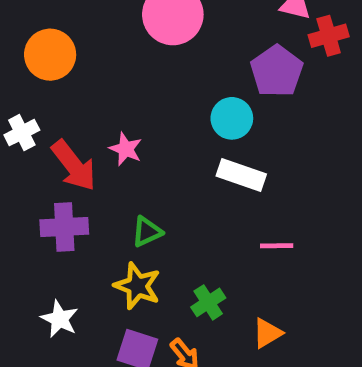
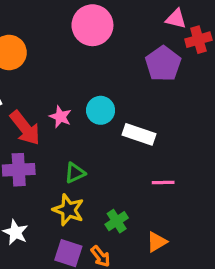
cyan circle: (232, 118) -> (101, 110), moved

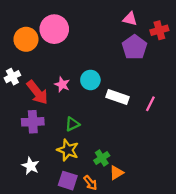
pink triangle: (176, 19) -> (130, 19), moved
pink circle: (92, 25) -> (54, 29), moved
pink line: (163, 183) -> (150, 104), moved, turned -63
orange triangle: (157, 242) -> (116, 173), moved

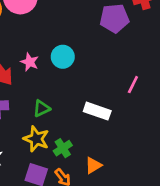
purple pentagon: (135, 47) -> (114, 18), turned 30
white rectangle: (118, 97) -> (97, 111), moved
green cross: (102, 158) -> (63, 148), moved

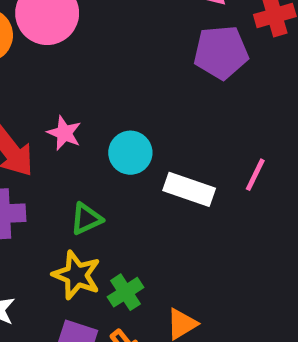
cyan circle: (63, 57) -> (130, 153), moved
white rectangle: (97, 111) -> (189, 189), moved

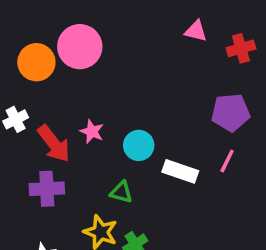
purple pentagon: (221, 52) -> (231, 112), moved
green triangle: (86, 219) -> (121, 192), moved, turned 40

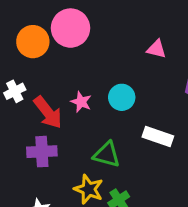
pink triangle: (196, 31) -> (156, 49), moved
cyan circle: (139, 145) -> (122, 97), moved
green triangle: (121, 192) -> (107, 155), size x1.4

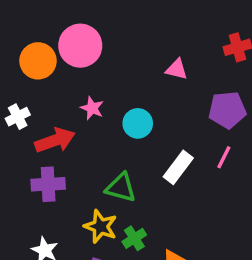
pink star: (81, 102) -> (92, 108), moved
red arrow: (48, 112) -> (55, 140), turned -72
white rectangle: (158, 137) -> (178, 167), turned -72

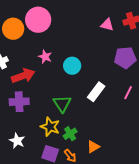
pink triangle: (177, 69) -> (107, 25), moved
pink line: (224, 157) -> (128, 93), moved
green triangle: (121, 188) -> (62, 104), turned 42

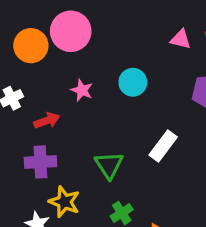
cyan circle: (72, 66) -> (133, 82), moved
red arrow: (23, 76) -> (47, 121), size x0.7
yellow star: (50, 127) -> (64, 202), moved

